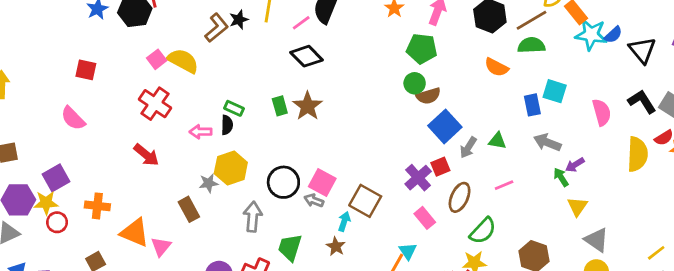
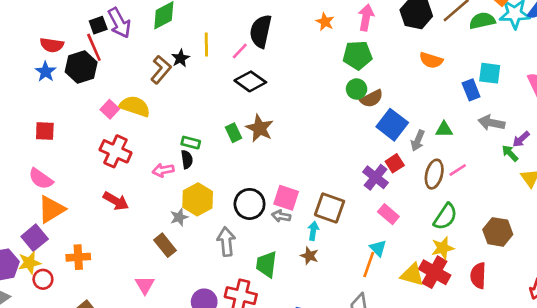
green semicircle: (531, 45) -> (482, 21), moved
brown ellipse: (460, 197) -> (434, 174), moved
orange triangle: (135, 233) -> (51, 209), moved, turned -44

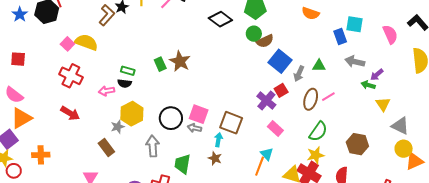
black diamond: (250, 81) -> (220, 19), moved
green arrow: (510, 153) -> (368, 85), turned -32
black semicircle: (187, 159) -> (125, 83), turned 104

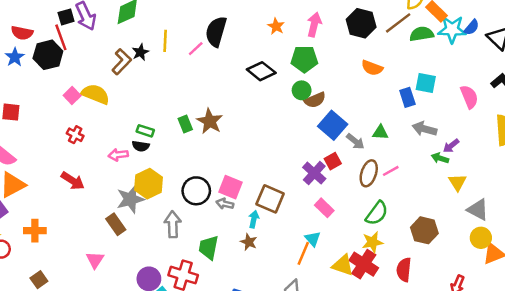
gray arrow: (299, 74) -> (355, 141), turned -77
red cross: (71, 76) -> (75, 135), size x0.6
gray star: (118, 127) -> (130, 199), size x1.6

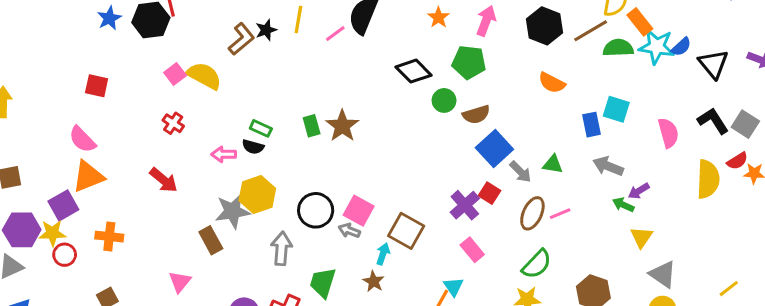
green circle: (302, 90) -> (444, 100), moved
red square: (333, 161) -> (490, 193), turned -35

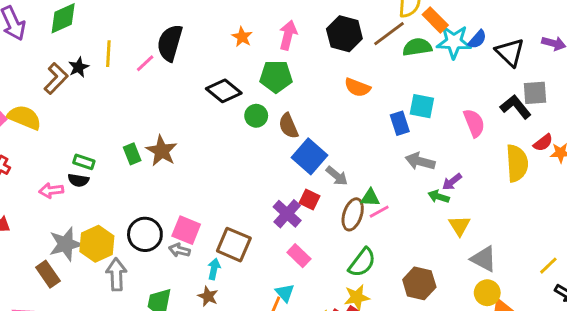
brown semicircle: (476, 115) -> (288, 126), turned 90
gray square: (745, 124) -> (535, 93), moved, turned -30
green triangle: (553, 164) -> (370, 198), moved
yellow hexagon: (257, 195) -> (97, 244), moved

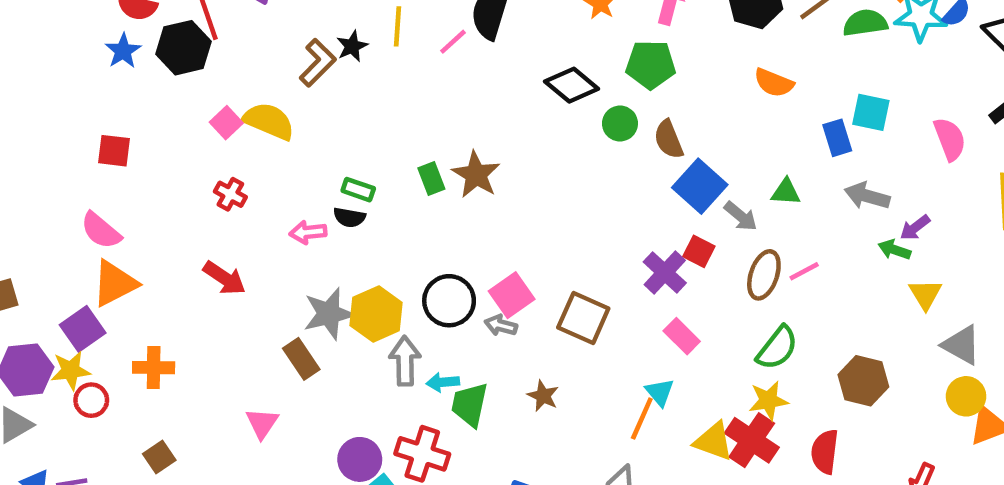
green triangle: (370, 198) -> (786, 192), moved
pink square: (186, 230) -> (512, 295), turned 32
cyan arrow: (214, 269) -> (443, 382), moved, turned -108

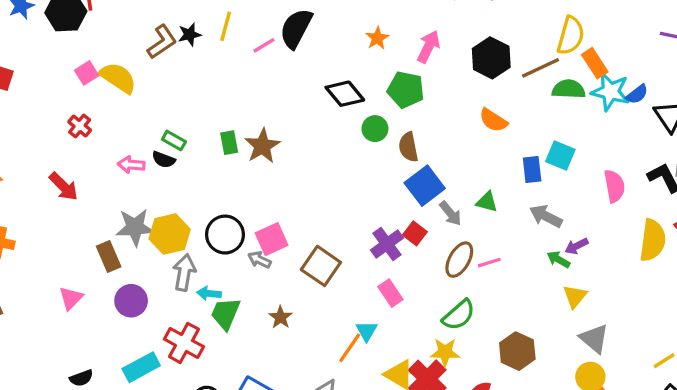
purple circle: (360, 459) -> (131, 301), moved

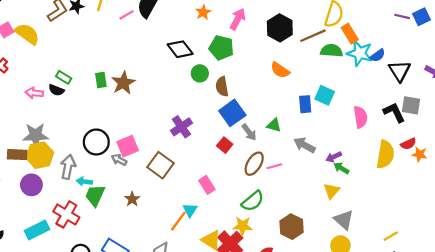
gray arrow: (546, 216) -> (304, 145), moved
yellow hexagon: (170, 234) -> (40, 155), moved
purple cross: (387, 244) -> (181, 127), moved
brown rectangle: (109, 257) -> (17, 155), turned -66
green arrow: (558, 259) -> (341, 168), moved

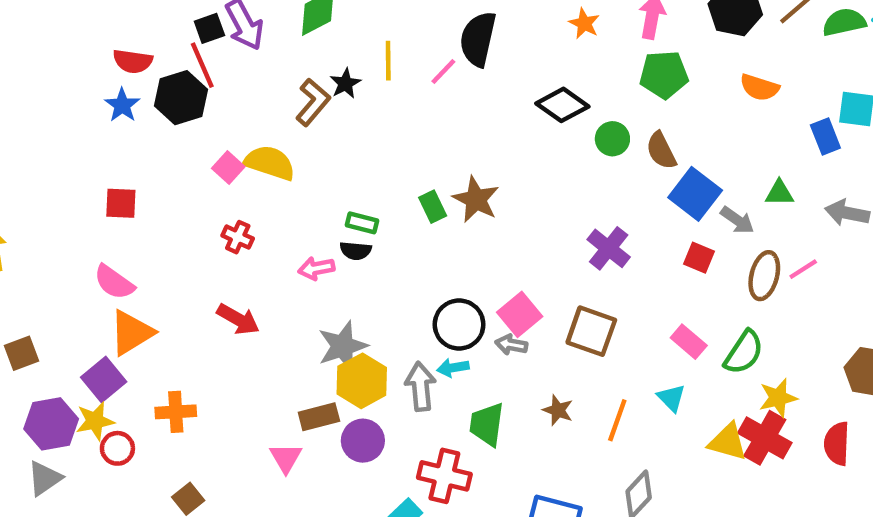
green pentagon: (221, 48) -> (664, 75), moved
brown rectangle: (17, 155) -> (319, 417), moved
cyan arrow: (84, 181) -> (453, 368), moved
green semicircle: (253, 201) -> (744, 352), moved
orange line: (178, 221) -> (617, 420), moved

